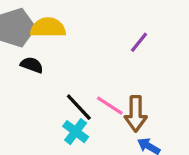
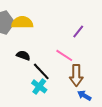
black semicircle: (32, 65) -> (23, 55), moved
pink line: (110, 106) -> (64, 55), moved

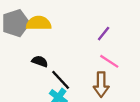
pink line: (64, 55) -> (109, 61), moved

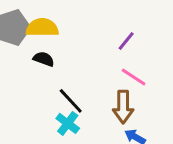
black semicircle: (40, 61) -> (44, 59), moved

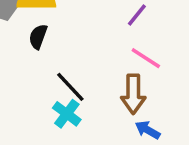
black semicircle: (44, 59) -> (38, 37), turned -90

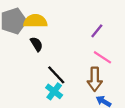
black semicircle: (38, 37) -> (36, 44), turned 128

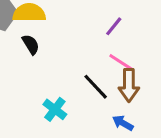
black line: (56, 75) -> (96, 87), moved
brown arrow: (95, 79) -> (129, 85), moved

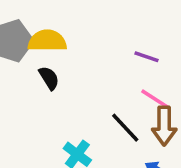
purple line: (114, 26) -> (146, 57), turned 70

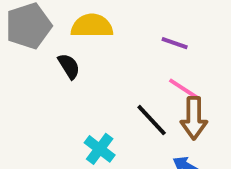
yellow semicircle: (47, 41) -> (92, 26), moved

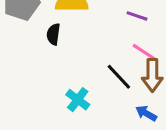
black semicircle: (69, 66) -> (53, 34), turned -140

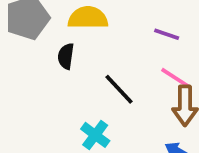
black line: (119, 77) -> (119, 89), moved

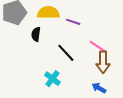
purple line: (167, 34) -> (73, 22), moved

